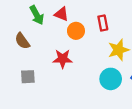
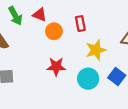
red star: (63, 59) -> (56, 67), moved

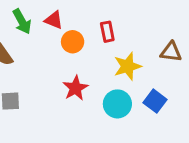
red star: (56, 67) -> (75, 88), turned -30

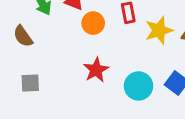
yellow star: (128, 66) -> (159, 30), moved

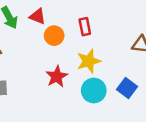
yellow star: (159, 30) -> (89, 61), moved

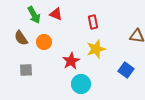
orange circle: (54, 36) -> (44, 42), moved
cyan circle: (94, 91) -> (81, 84), moved

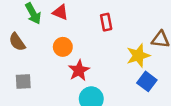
orange circle: (44, 42) -> (63, 47), moved
yellow star: (96, 49) -> (138, 56), moved

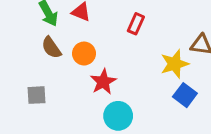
red rectangle: (106, 22) -> (136, 24), turned 35
brown semicircle: (17, 42) -> (51, 48), moved

